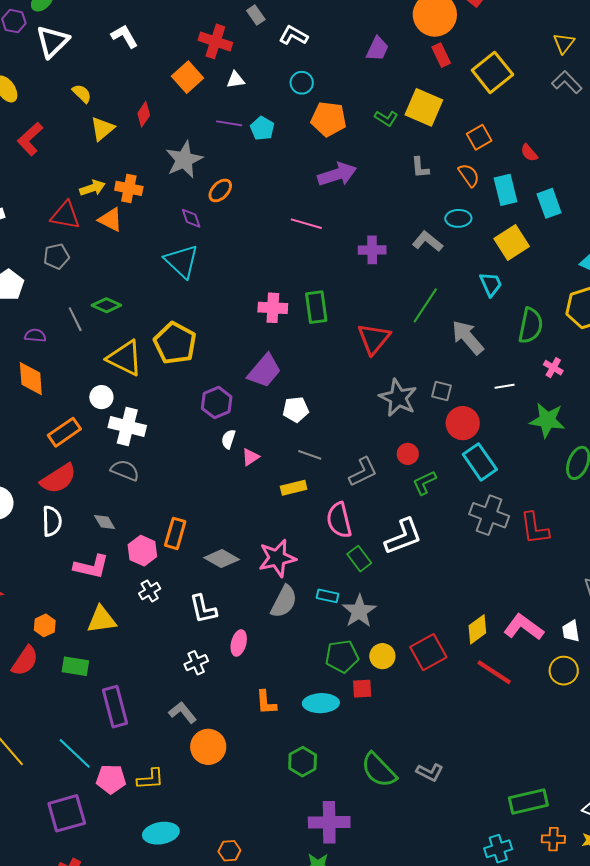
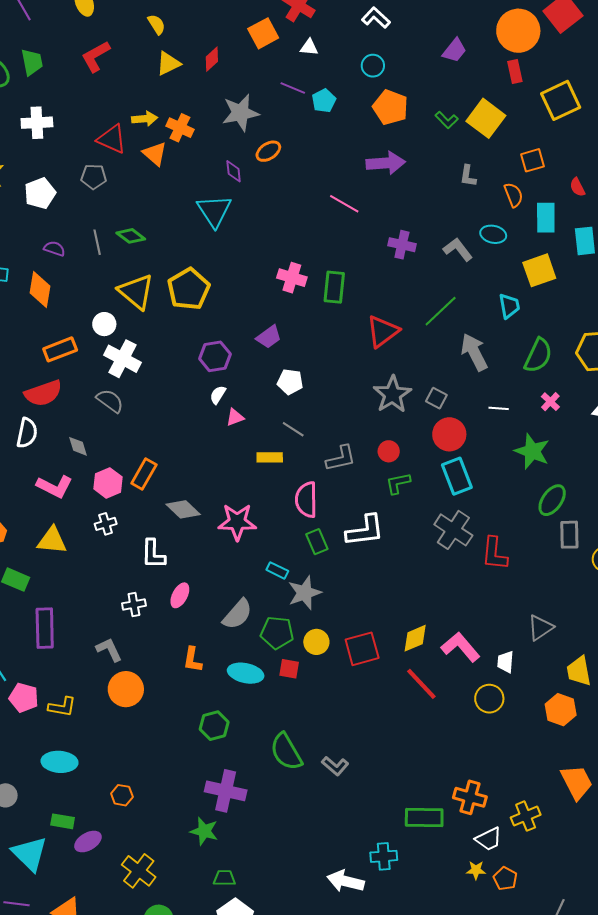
purple trapezoid: (264, 371) -> (269, 337), size x0.7
gray semicircle: (284, 602) -> (237, 614), moved
orange cross: (553, 839) -> (470, 797), moved, size x1.4

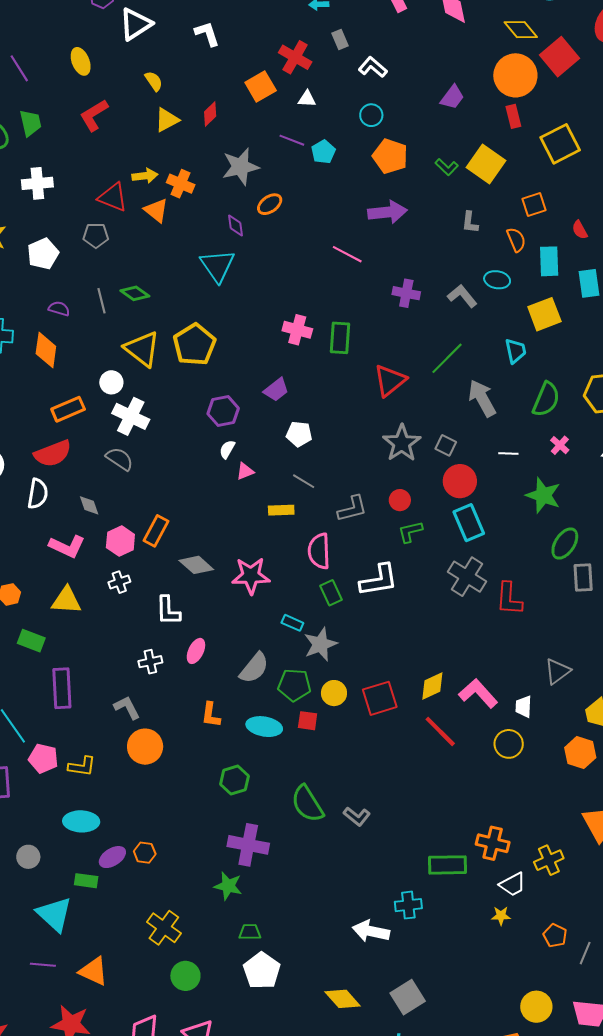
purple ellipse: (88, 842) -> (112, 857), moved
orange pentagon: (505, 879) -> (555, 936), moved

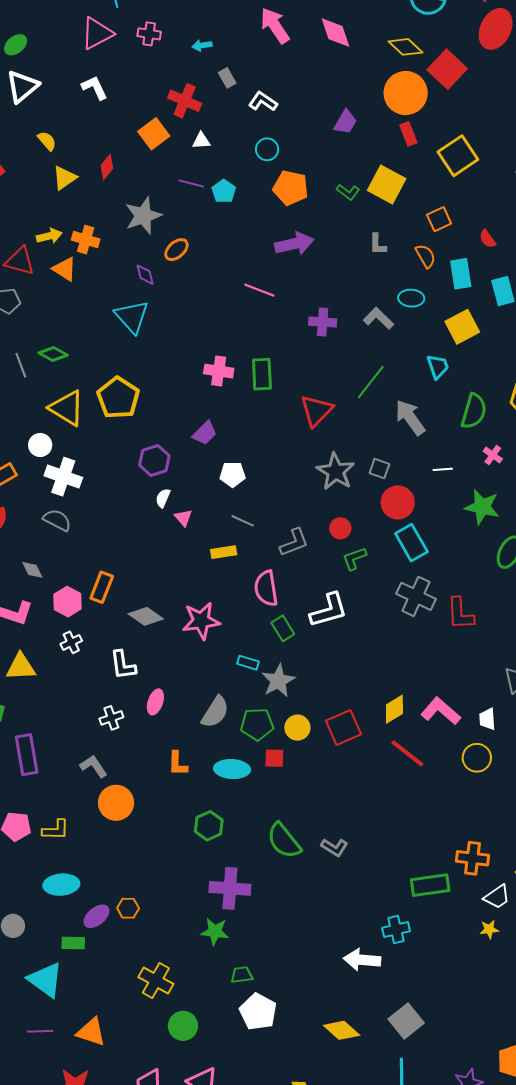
pink triangle: (245, 471) -> (183, 518), turned -42

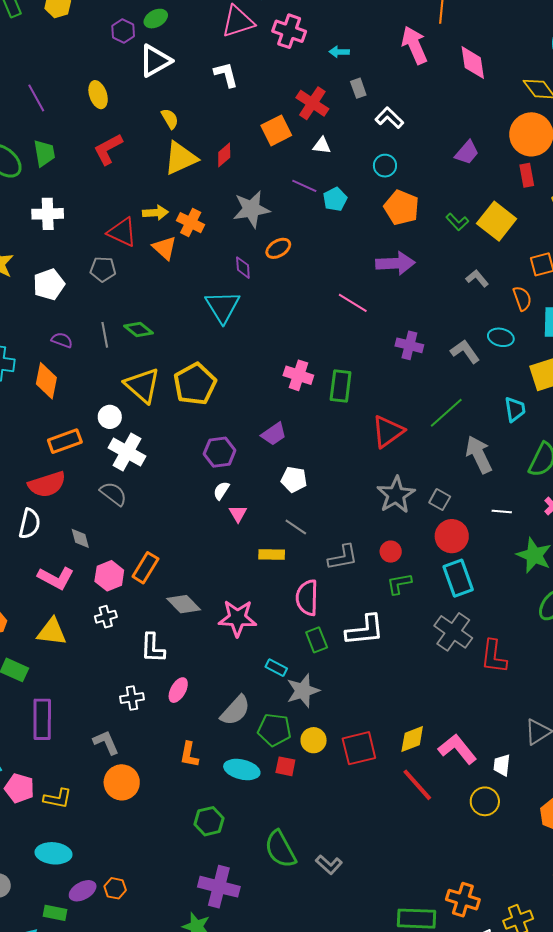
pink cross: (149, 34) -> (289, 31), size x1.4
yellow triangle: (64, 178) -> (181, 158), size x1.4
gray L-shape: (378, 244) -> (477, 278), turned 130

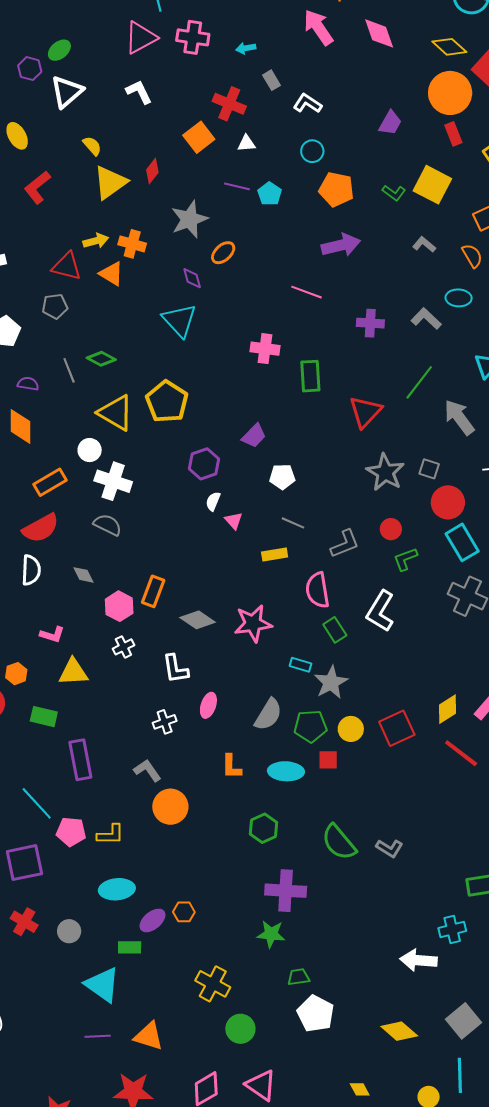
pink cross: (298, 375) -> (265, 349), moved
pink L-shape: (56, 578) -> (52, 635), moved, size x0.7
white L-shape: (365, 630) -> (380, 611), turned 138

